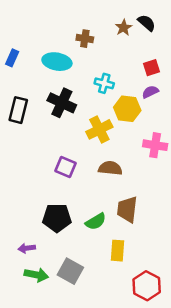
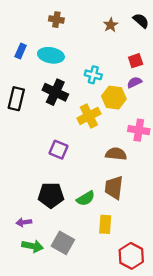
black semicircle: (147, 23) -> (141, 21), moved
brown cross: (85, 39) -> (56, 20), moved
blue rectangle: (12, 58) -> (21, 51), moved
brown semicircle: (110, 168) -> (116, 154), moved

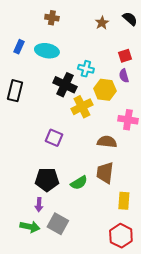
purple semicircle: (134, 82) -> (124, 76), turned -80
black cross: (55, 92) -> (65, 85), moved
purple arrow: (24, 222) -> (39, 205), moved, turned -80
yellow rectangle: (105, 224) -> (124, 201), moved

